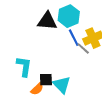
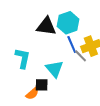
cyan L-shape: (24, 66) -> (23, 58), moved
cyan triangle: (62, 85) -> (54, 69), moved

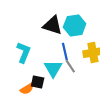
blue line: (72, 45) -> (65, 52), moved
gray line: (81, 56) -> (70, 66), moved

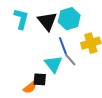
black triangle: (53, 25) -> (47, 21), turned 40
cyan L-shape: (24, 52) -> (21, 19), moved

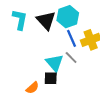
blue line: (63, 46) -> (72, 38), moved
black square: (40, 79) -> (51, 78), moved

